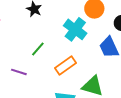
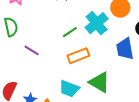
green line: (38, 49) -> (70, 32), moved

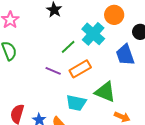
purple line: (32, 50) -> (53, 71), moved

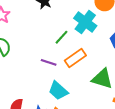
cyan trapezoid: (76, 103) -> (58, 91), moved, turned 35

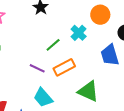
cyan cross: (85, 22) -> (79, 33), size x0.7

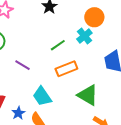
orange circle: (100, 15) -> (94, 17), moved
purple line: (37, 68) -> (22, 65), moved

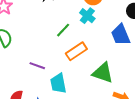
purple line: (22, 65) -> (37, 66), moved
cyan trapezoid: (42, 96) -> (58, 83), turned 35

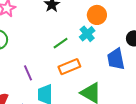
purple line: (37, 66) -> (28, 73), turned 35

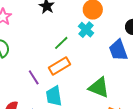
orange rectangle: (69, 67) -> (60, 66), moved

